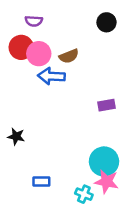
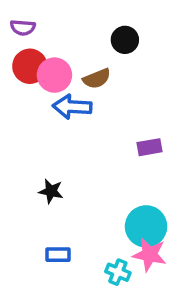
purple semicircle: (34, 21) -> (23, 28), moved
black circle: (107, 22) -> (125, 40), moved
black star: (16, 136) -> (51, 191), moved

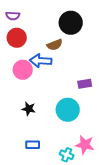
black circle: (125, 40) -> (71, 23), size x1.5
pink circle: (54, 75) -> (23, 70), moved
cyan circle: (146, 226) -> (68, 110), moved

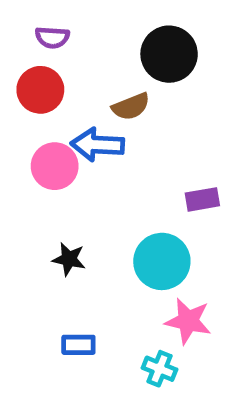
purple semicircle: (13, 16) -> (52, 37), moved
pink star: (85, 145) -> (188, 321), moved

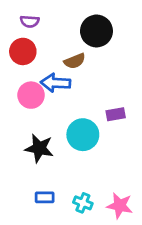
black star: (69, 259) -> (39, 148), size x1.5
cyan circle: (162, 261) -> (83, 135), moved
pink star: (188, 321) -> (120, 206), moved
cyan cross: (160, 369) -> (83, 203), moved

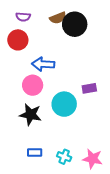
brown semicircle: (75, 61) -> (58, 18), moved
pink circle: (31, 95) -> (33, 85), moved

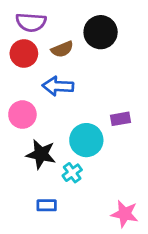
purple semicircle: (23, 17) -> (31, 22), size x1.5
brown semicircle: (58, 18) -> (62, 49), moved
pink circle: (33, 85) -> (22, 115), moved
cyan cross: (64, 157) -> (72, 173), moved, turned 32

